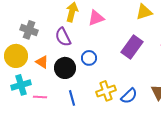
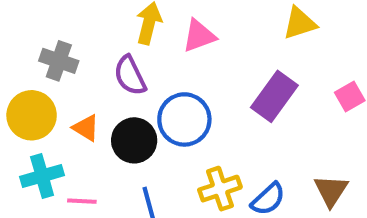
blue circle: (89, 58) -> (184, 119), size x1.6

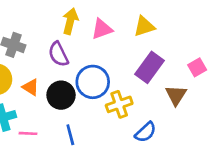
yellow triangle: (300, 23) -> (144, 26), moved
yellow cross: (220, 189) -> (119, 104), moved
brown triangle: (331, 191) -> (176, 95), moved

